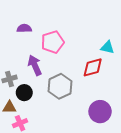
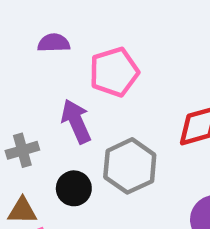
black circle: (24, 93) -> (74, 188), moved

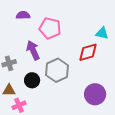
pink pentagon: (114, 72) -> (50, 28), turned 30

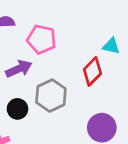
purple arrow: (33, 50) -> (19, 69), turned 90
red diamond: (88, 52) -> (92, 71), turned -30

